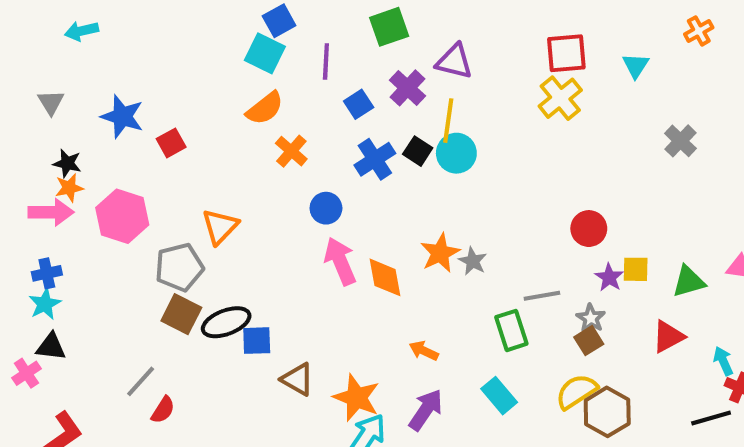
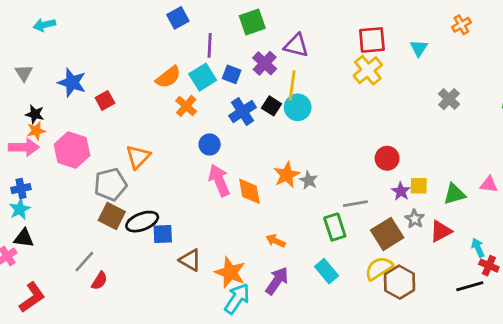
cyan square: (265, 53) -> (203, 77), moved, turned 32
blue square: (359, 104) -> (232, 74), turned -36
gray star: (591, 318) -> (415, 219), moved
brown square: (589, 341) -> (387, 234), size x1.6

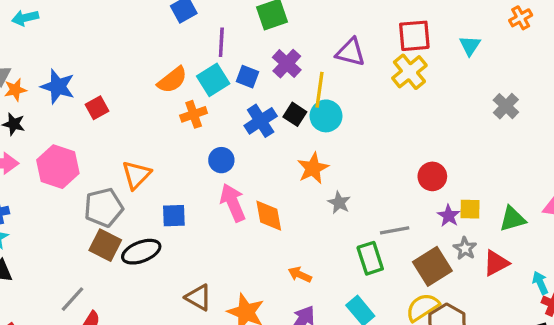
purple triangle: (296, 45) -> (351, 52), moved
orange cross: (186, 106) -> (194, 114), turned 30
orange star: (36, 131) -> (15, 90), moved
orange star: (287, 175) -> (313, 168), moved
blue square: (163, 234) -> (174, 216), moved

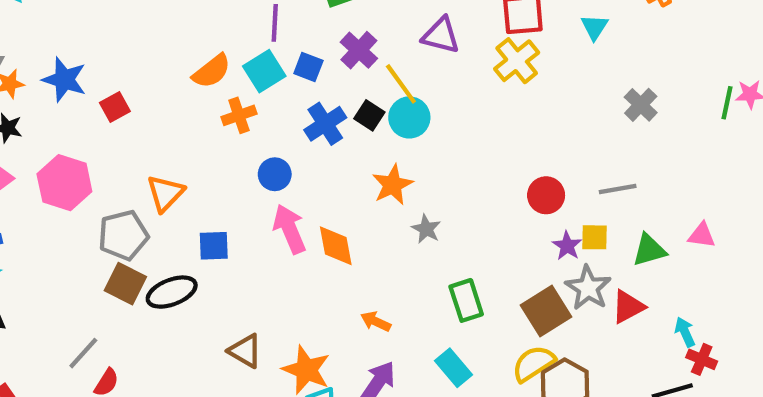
yellow line: (319, 90) -> (401, 84), turned -44
gray line: (395, 230) -> (618, 189), moved
gray star: (465, 248) -> (588, 288), size x1.5

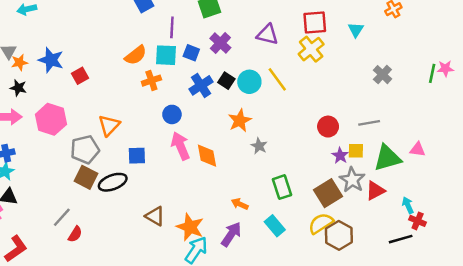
cyan square: (264, 71) -> (166, 55), turned 35
yellow line: (401, 84) -> (277, 79), moved
green triangle: (649, 250) -> (387, 158), size x1.4
orange arrow: (376, 321) -> (240, 204), moved

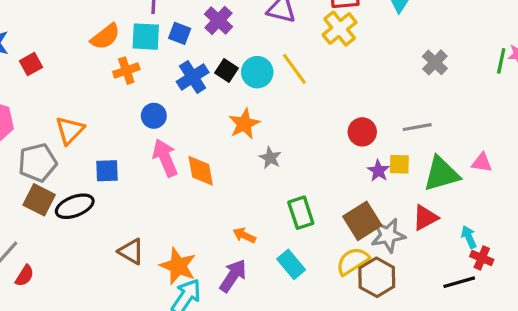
gray star: (352, 180) -> (388, 235), moved, turned 30

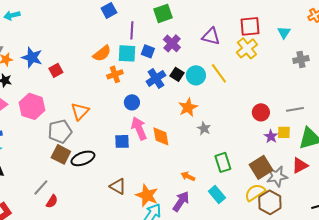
gray cross: (435, 62) -> (301, 59), moved, turned 35
blue square: (107, 171) -> (122, 141), moved

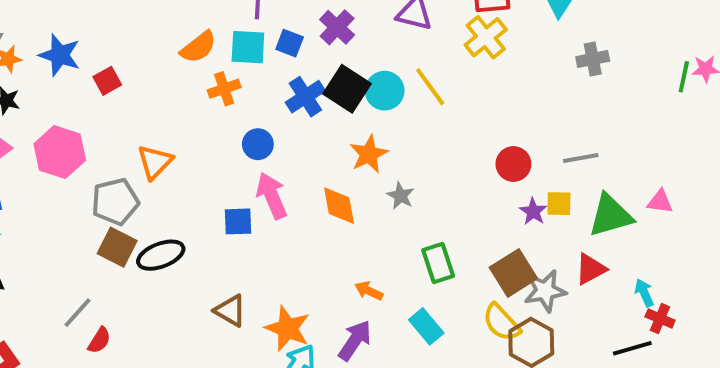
black square: (177, 74) -> (347, 89), size x1.6
orange diamond: (161, 136) -> (339, 206), moved
yellow semicircle: (255, 192) -> (502, 322), turned -100

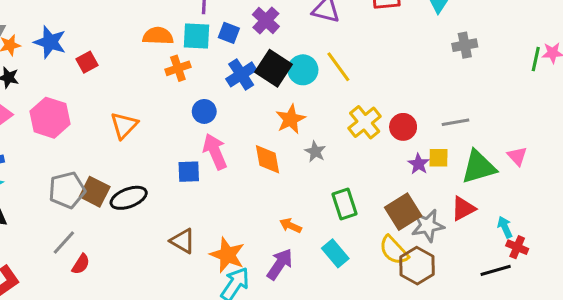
yellow cross: (486, 37) -> (365, 122), moved
orange semicircle: (198, 47) -> (158, 36), turned -140
gray pentagon: (115, 202) -> (67, 190), moved
pink triangle: (660, 202) -> (517, 156), turned 40

